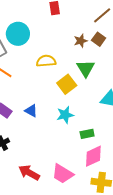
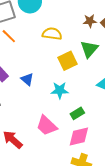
green rectangle: (87, 134) -> (77, 113), turned -32
pink trapezoid: (63, 174) -> (47, 126), moved

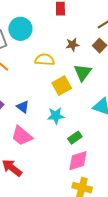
brown star: (90, 21) -> (73, 45), moved
pink trapezoid: (47, 126) -> (22, 136), moved

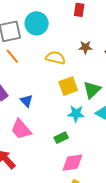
green triangle: (83, 73) -> (92, 90), moved
cyan star: (56, 116) -> (76, 114), moved
green rectangle: (75, 138) -> (61, 138), moved

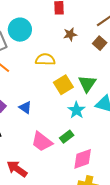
brown star: (85, 47) -> (70, 34), moved
cyan star: (76, 114) -> (76, 110), turned -30
pink trapezoid: (21, 129) -> (42, 142), moved

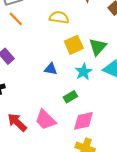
blue triangle: (25, 107) -> (51, 69), moved, turned -32
pink trapezoid: (42, 142) -> (45, 120), moved

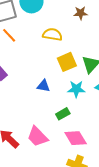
cyan star: (84, 72) -> (76, 89), turned 30
pink diamond: (83, 121) -> (76, 138), turned 70

